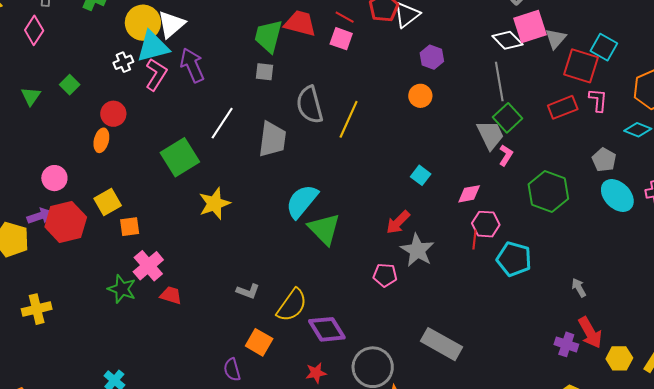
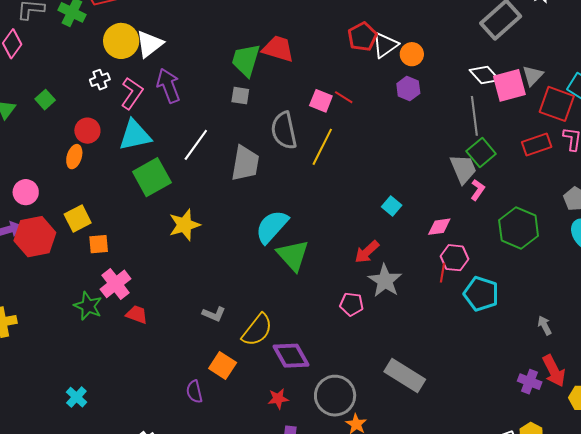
red line: (345, 17) -> (344, 97), moved
pink square: (530, 27) -> (509, 85), moved
pink square: (341, 39) -> (321, 101), moved
cyan triangle: (153, 47) -> (135, 135), moved
orange circle: (420, 96) -> (412, 54), moved

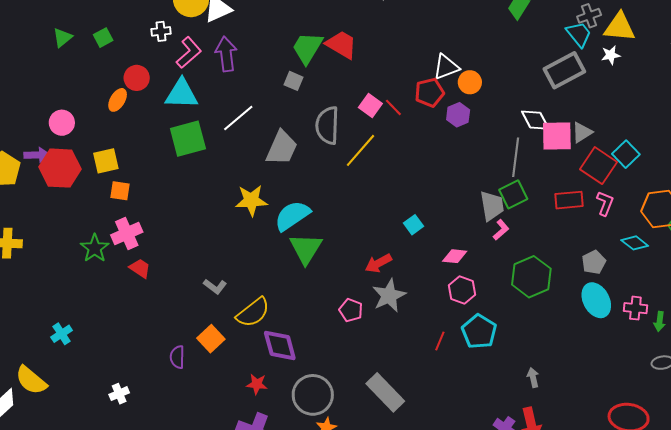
red pentagon: (362, 37) -> (429, 92), moved
yellow star: (184, 225) -> (251, 200), moved
red line: (443, 273) -> (440, 341), moved

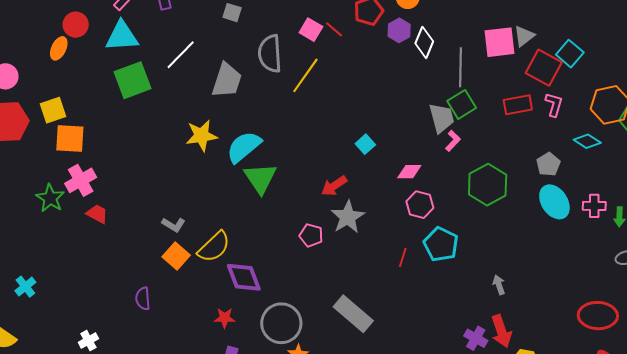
white diamond: (535, 120) -> (424, 42), moved, turned 56
orange square: (120, 191) -> (70, 138), size x1.5
orange square: (211, 339) -> (176, 256), moved

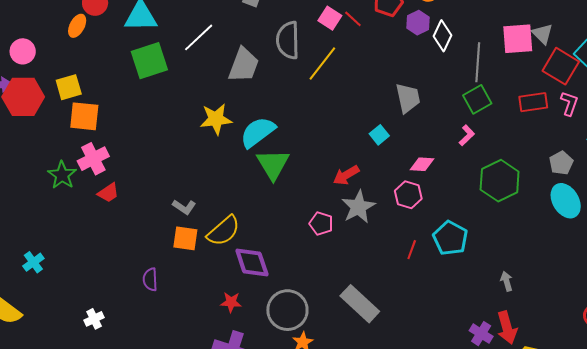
gray triangle: (524, 36) -> (543, 34), turned -40
gray trapezoid: (442, 118) -> (408, 98), moved
pink hexagon: (420, 205) -> (408, 195), moved
red trapezoid: (97, 214) -> (108, 193), turned 115
orange square: (176, 256) -> (185, 238), turned -36

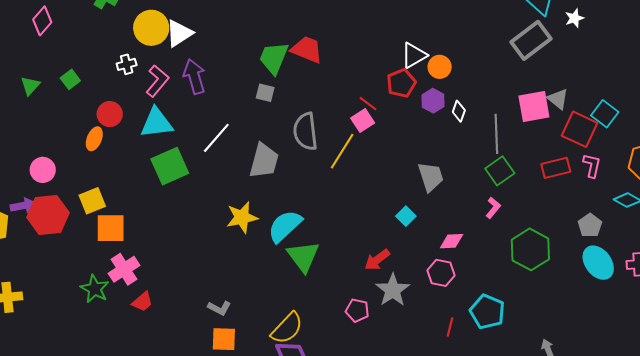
pink square: (330, 18) -> (363, 120), moved, turned 30
white diamond: (443, 36) -> (459, 111), size x0.7
yellow semicircle: (224, 231) -> (287, 328), moved

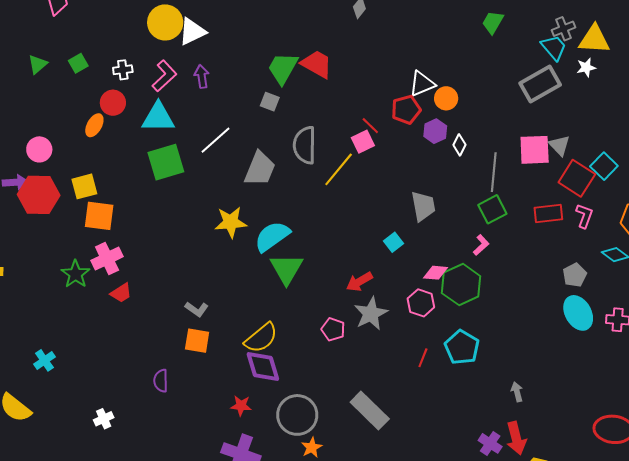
white cross: (127, 64) -> (123, 70), moved
purple arrow: (194, 77) -> (202, 76), size x0.7
green hexagon: (530, 249) -> (461, 285), moved

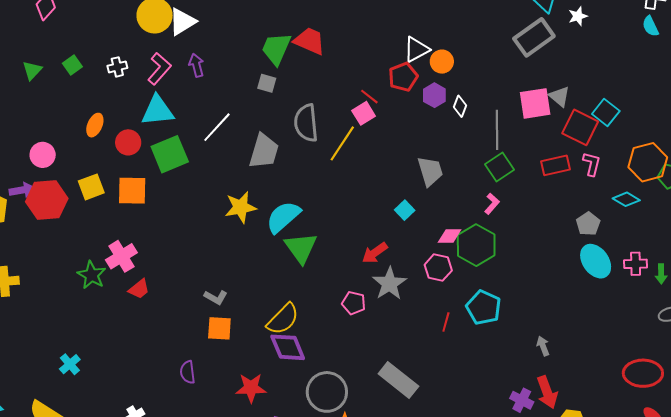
red circle: (113, 103) -> (128, 142), moved
orange square: (99, 216) -> (132, 191), moved
red star: (241, 406) -> (251, 388), moved, size x1.4

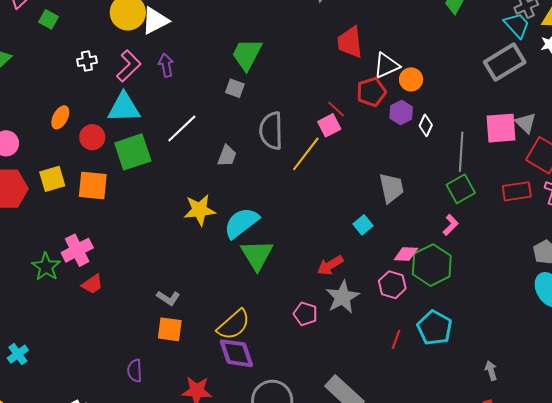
red trapezoid: (310, 41) -> (350, 42), moved, turned -124
green square: (72, 65) -> (49, 19), moved, turned -30
gray trapezoid: (264, 151) -> (227, 156), size x0.6

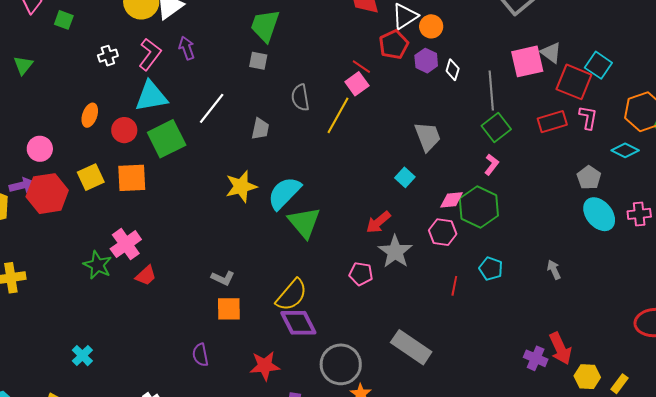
gray semicircle: (271, 131) -> (300, 98), size x0.7
cyan pentagon: (435, 328) -> (491, 269), size x0.7
gray arrow: (491, 371) -> (554, 270), moved

